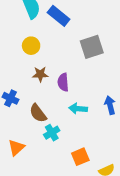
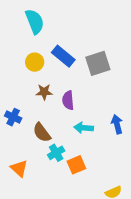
blue rectangle: (59, 16) -> (63, 56), moved
orange triangle: (16, 148) -> (19, 168), turned -36
orange square: (80, 157) -> (76, 165), moved

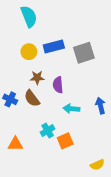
blue rectangle: (63, 56) -> (54, 46), turned -54
brown semicircle: (42, 133) -> (32, 98), moved
orange triangle: (19, 168) -> (15, 144), turned -42

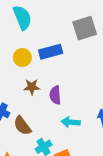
gray square: (84, 53) -> (85, 28), moved
brown semicircle: (32, 98) -> (22, 126), moved

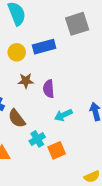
cyan arrow: (71, 122) -> (63, 115), turned -30

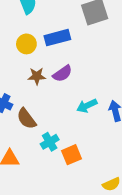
purple semicircle: (49, 89) -> (62, 74), moved, turned -120
cyan arrow: (63, 115) -> (87, 106), moved

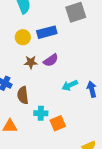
brown semicircle: (26, 119) -> (23, 95), turned 30
cyan cross: (50, 142) -> (41, 113), turned 32

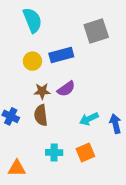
brown semicircle: (23, 95) -> (41, 115), moved
orange square: (58, 123) -> (85, 153), moved

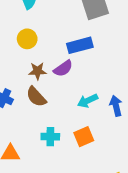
blue rectangle: (61, 55) -> (80, 45), moved
brown semicircle: (41, 115) -> (36, 97), turned -35

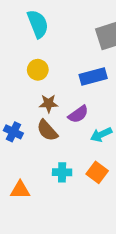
purple semicircle: (63, 68) -> (78, 114), moved
orange square: (84, 137) -> (97, 172), turned -30

